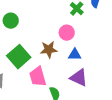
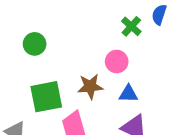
green square: (19, 57) -> (46, 97), turned 30

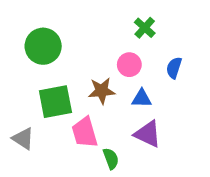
blue semicircle: (159, 15) -> (174, 68), moved
green circle: (35, 44) -> (43, 46), size x1.5

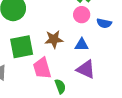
pink circle: (129, 65) -> (82, 15), moved
blue semicircle: (174, 68) -> (104, 23), turned -96

